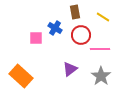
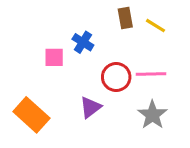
brown rectangle: (75, 12) -> (125, 18), moved
red circle: (81, 35) -> (116, 77), moved
purple triangle: (70, 69) -> (90, 107), moved

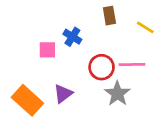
yellow line: (156, 26) -> (145, 27), moved
purple triangle: (90, 107) -> (63, 94), moved
gray star: (152, 115) -> (117, 94), moved

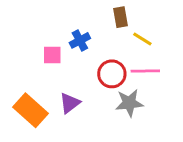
yellow line: (145, 27) -> (142, 39), moved
blue cross: (72, 37) -> (80, 40), turned 30
gray star: (117, 94) -> (129, 103), turned 30

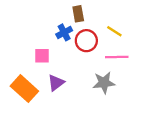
brown rectangle: (121, 17) -> (78, 14), moved
pink square: (52, 55) -> (42, 56), moved
red circle: (112, 74) -> (86, 41), moved

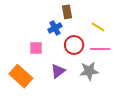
red circle: (86, 41) -> (74, 45), moved
purple triangle: (56, 83) -> (58, 71), moved

